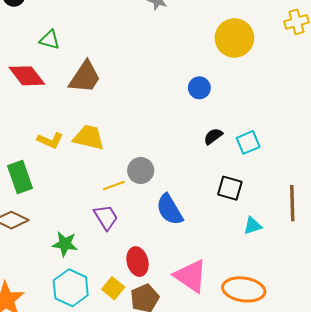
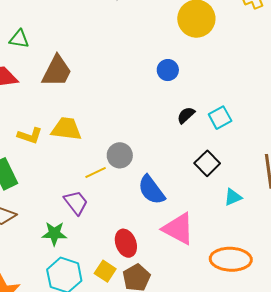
black square: (230, 188) -> (207, 163), turned 35
purple trapezoid: (106, 217) -> (76, 202), moved
pink triangle: (191, 276) -> (178, 229), moved

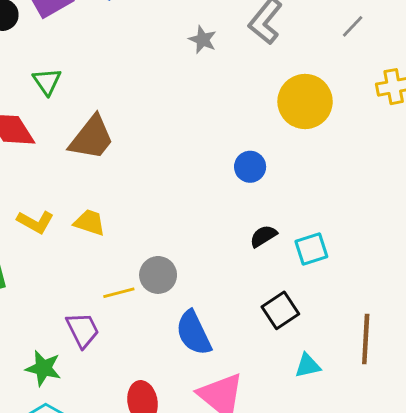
green triangle: (19, 39) -> (47, 81), turned 35
yellow trapezoid: (66, 129) -> (90, 222), size x0.7

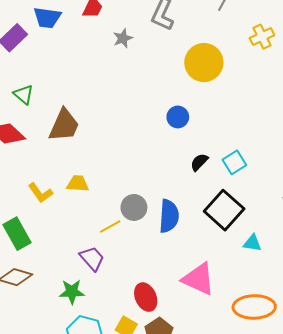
gray star: (203, 40) -> (123, 38), turned -30
yellow L-shape: (35, 222) -> (40, 193), turned 40
black square: (280, 310) -> (224, 210), size x1.5
blue semicircle: (194, 333) -> (169, 216), moved, turned -136
cyan triangle: (308, 366) -> (252, 243), turned 36

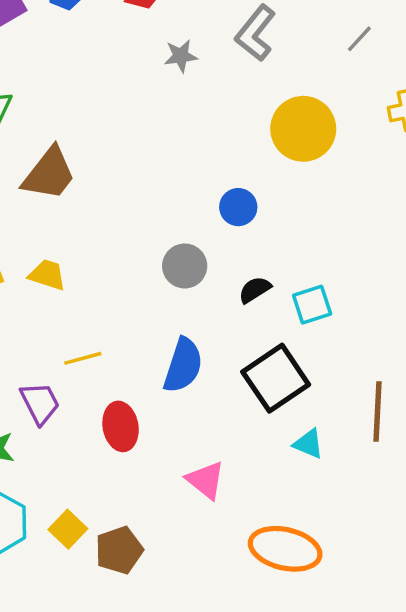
gray circle: (134, 207) -> (185, 266), moved
pink triangle: (198, 279) -> (206, 480), size x0.7
red ellipse: (146, 297) -> (121, 426), moved

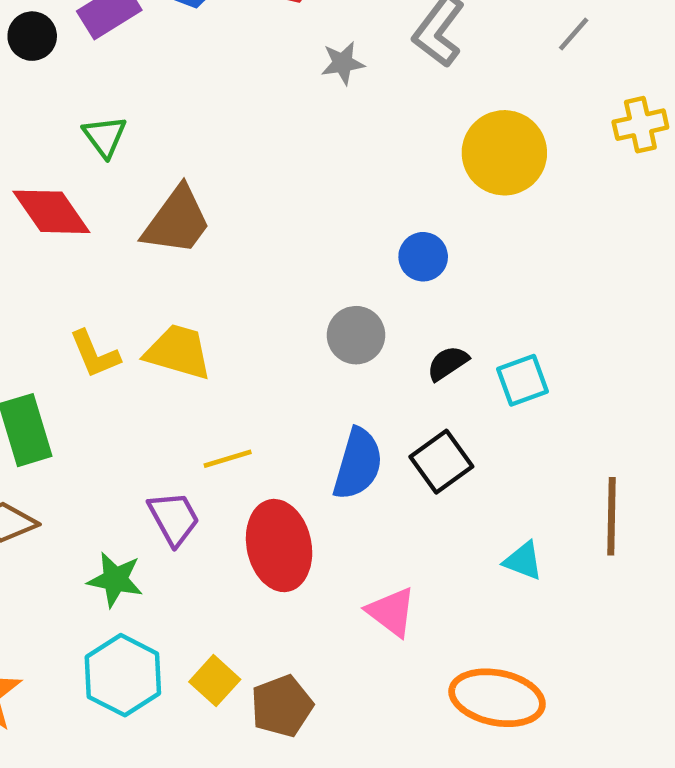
yellow trapezoid: (47, 275) -> (178, 352), size x1.4
black square: (276, 378) -> (441, 462), moved, size x0.7
red ellipse: (121, 426) -> (279, 546), size x1.4

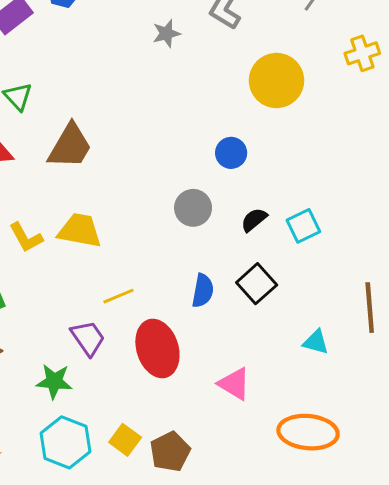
blue semicircle: (358, 464) -> (203, 291), size x0.7

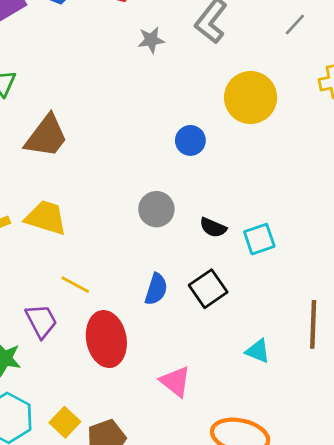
blue circle: (231, 153) -> (190, 140), moved
black semicircle: (254, 220) -> (213, 228), turned -124
yellow line: (119, 296) -> (75, 285), turned 44

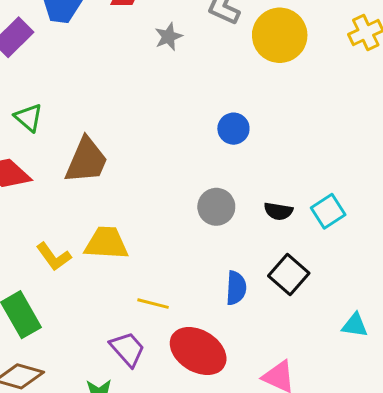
yellow circle: (251, 98) -> (280, 35), moved
red ellipse: (106, 339) -> (198, 351), turned -34

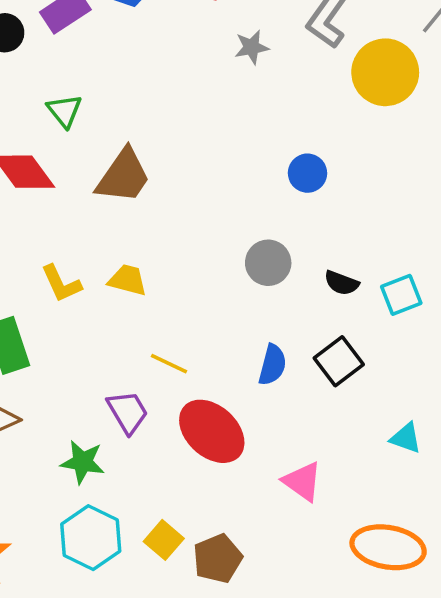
yellow trapezoid: (106, 243) -> (128, 280), size x0.7

